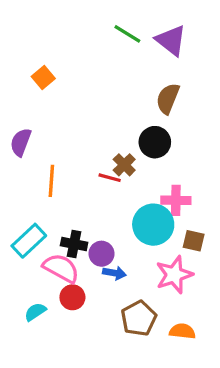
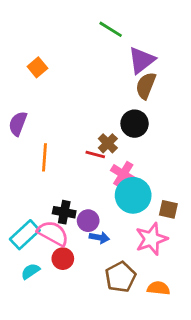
purple triangle: (171, 40) -> (142, 60), moved, turned 44
pink cross: (176, 200) -> (123, 174), moved, turned 30
cyan rectangle: (29, 241) -> (25, 235), moved

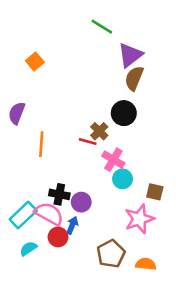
cyan circle: (133, 195) -> (123, 179), size x0.6
blue arrow: (99, 238) -> (72, 225), moved, turned -78

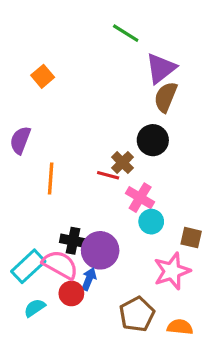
purple circle: (81, 202) -> (100, 250), size x1.5

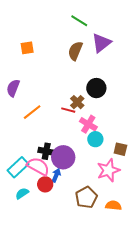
orange square: (43, 76) -> (27, 48), turned 32
brown semicircle: (166, 97) -> (75, 51), moved
orange line: (51, 178) -> (32, 112), turned 48

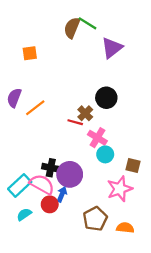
brown semicircle: (75, 51) -> (72, 28), moved
orange line: (32, 112) -> (35, 108), moved

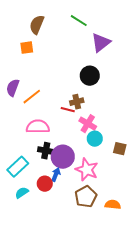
brown semicircle: (72, 28) -> (37, 25), moved
black circle: (106, 98) -> (90, 76), moved
brown cross: (85, 113) -> (77, 102), turned 32
pink semicircle: (42, 184) -> (38, 127), moved, turned -30
pink star: (120, 189) -> (87, 170), moved, turned -30

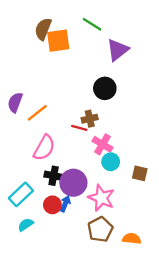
orange square: (27, 48) -> (58, 41), moved, size x1.5
pink semicircle: (38, 127) -> (44, 148), turned 120
red circle: (45, 184) -> (52, 205), moved

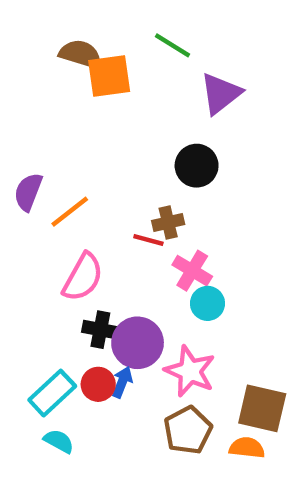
brown semicircle: (43, 29) -> (81, 54), turned 85
brown square: (140, 173) -> (262, 408), moved, size x1.6
cyan rectangle: (21, 194) -> (52, 393), moved
cyan semicircle: (26, 225) -> (59, 441), moved, turned 63

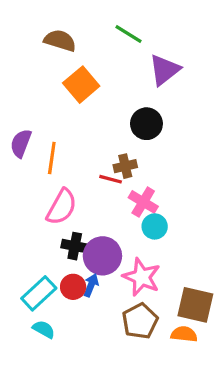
orange square: (109, 76) -> (81, 85), moved, turned -32
orange line: (70, 212) -> (52, 158), turned -44

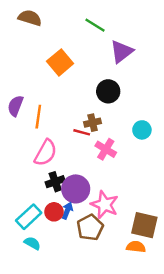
brown semicircle: (60, 40) -> (30, 18), moved
cyan circle: (155, 226) -> (142, 130), moved
black cross: (75, 246) -> (55, 182), turned -30
brown pentagon: (140, 321) -> (90, 228), moved

